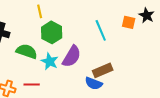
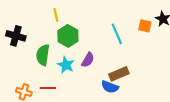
green semicircle: (27, 51) -> (43, 55), turned -100
purple semicircle: (72, 56) -> (88, 60), size x0.7

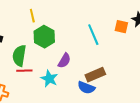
cyan star: (66, 65) -> (49, 79), moved
red line: (48, 88) -> (24, 71), moved

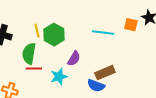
yellow line: (32, 16) -> (37, 31), moved
cyan line: (93, 35) -> (103, 33), turned -60
cyan star: (49, 79) -> (59, 77), turned 30

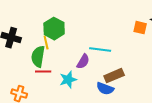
yellow line: (37, 31) -> (46, 43), moved
cyan line: (103, 33) -> (100, 50), moved
green hexagon: (54, 35) -> (54, 29), moved

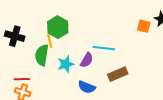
red line: (43, 72) -> (22, 79), moved
cyan star: (68, 80) -> (66, 64), moved
blue semicircle: (105, 89) -> (87, 87), moved

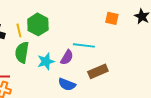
orange square: (144, 26) -> (112, 18), moved
yellow line: (50, 41) -> (19, 30), moved

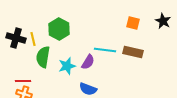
yellow line: (19, 30) -> (33, 39), moved
brown rectangle: (98, 71) -> (133, 52), moved, turned 36

